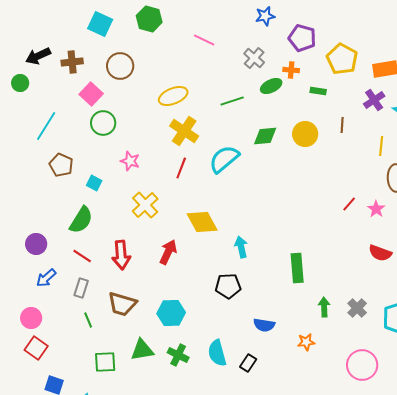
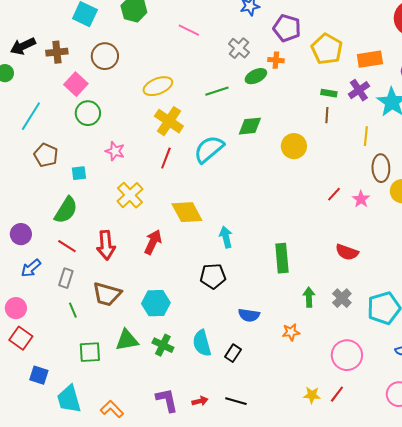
green rectangle: (318, 91) -> (329, 93), moved
yellow circle: (305, 134) -> (294, 146), moved
cyan square: (94, 183) -> (79, 173), turned -35
red semicircle: (380, 253) -> (347, 252), moved

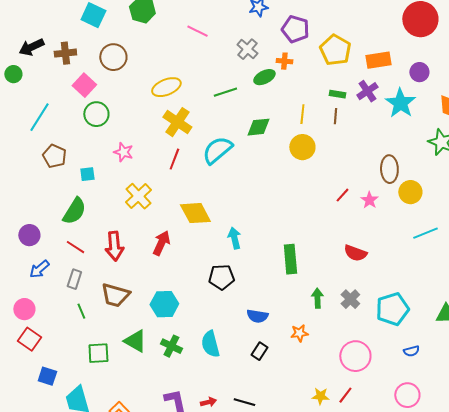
yellow line: (366, 136) -> (302, 114), moved
green triangle: (127, 340) -> (135, 341), turned 40
black rectangle: (233, 353) -> (259, 351), moved

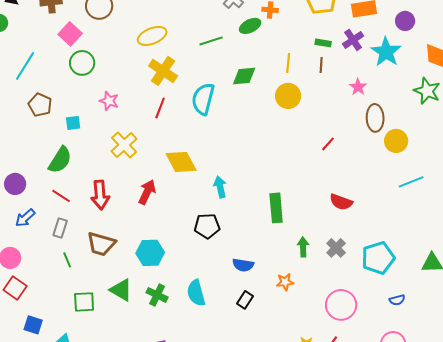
cyan semicircle: (217, 150) -> (203, 99), turned -36
pink star: (369, 200) -> (358, 87), moved

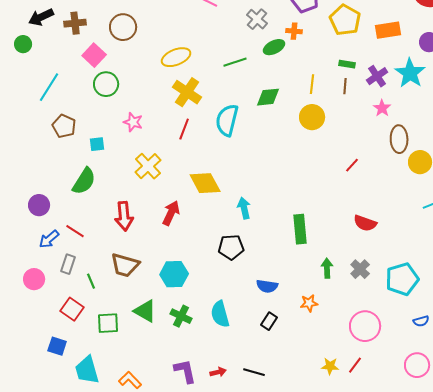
purple cross: (353, 40) -> (377, 76), moved
red line: (61, 196) -> (75, 231), moved
gray rectangle: (60, 228) -> (68, 264), moved
red square: (15, 288) -> (72, 309), moved

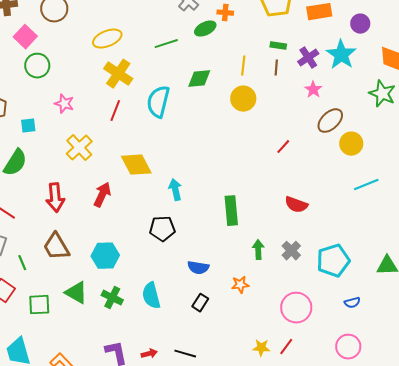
brown ellipse: (399, 139) -> (330, 121), turned 48
brown trapezoid: (125, 265) -> (56, 247), turned 44

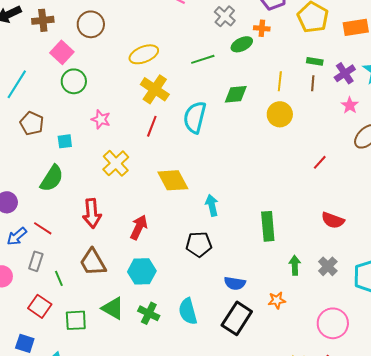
red arrow: (102, 195) -> (139, 227), moved
black rectangle: (200, 303) -> (237, 318), size x1.8

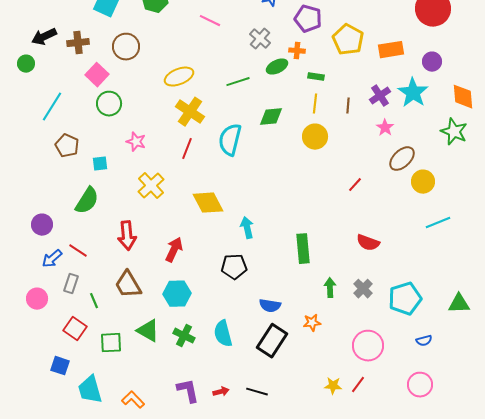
green rectangle: (315, 61) -> (316, 77), moved

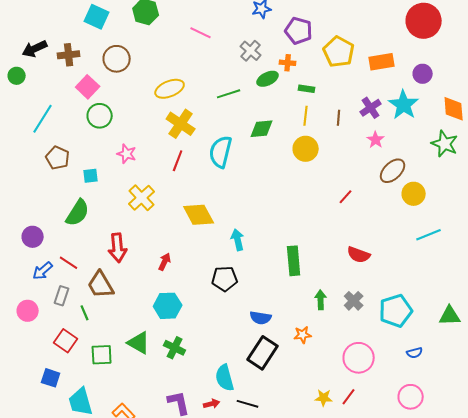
red arrow: (174, 250) -> (165, 262), size x0.7
brown trapezoid: (128, 285) -> (101, 285), moved
cyan semicircle: (223, 334) -> (225, 378), moved

